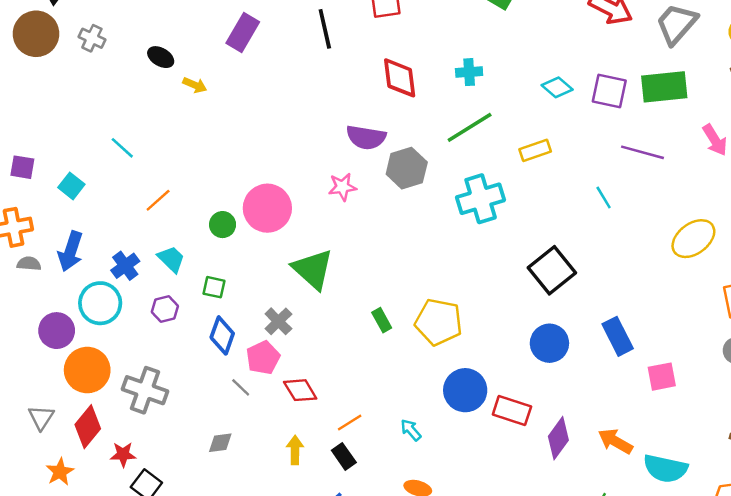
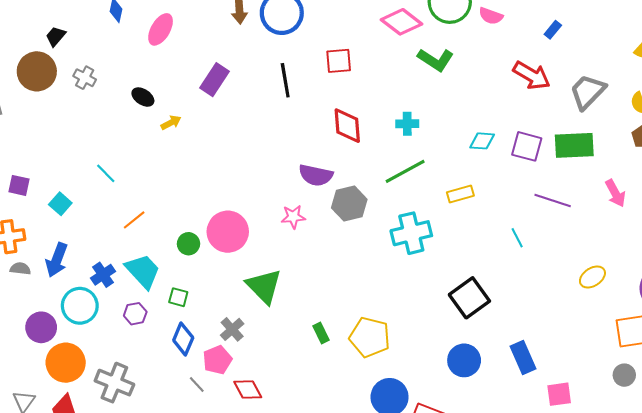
yellow arrow: (195, 85) -> (171, 123), turned -54
cyan diamond: (557, 87) -> (482, 141), turned -40
yellow ellipse: (693, 239) -> (592, 277), size x0.7
cyan trapezoid: (171, 259) -> (143, 271), size x1.5

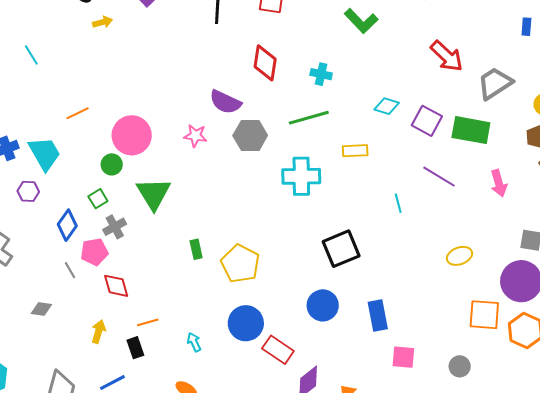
blue rectangle: (553, 30) -> (526, 27), moved, turned -48
orange line: (134, 220) -> (78, 113), moved
green circle: (188, 244) -> (112, 164), moved
green square: (178, 297) -> (98, 199), moved, turned 30
gray circle: (624, 375) -> (460, 366), moved

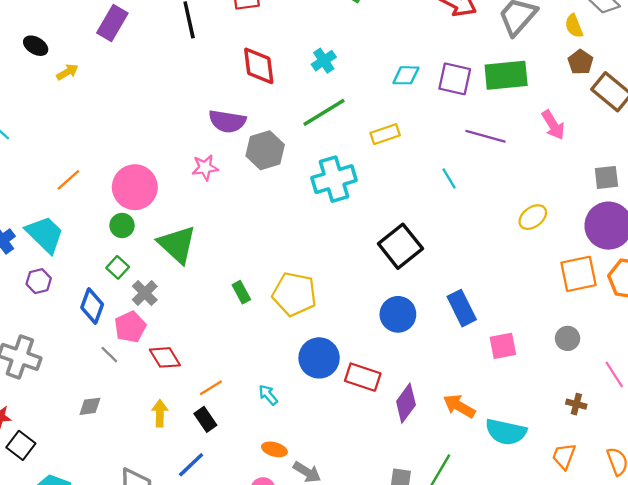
cyan cross: (321, 74) -> (324, 61), turned -30

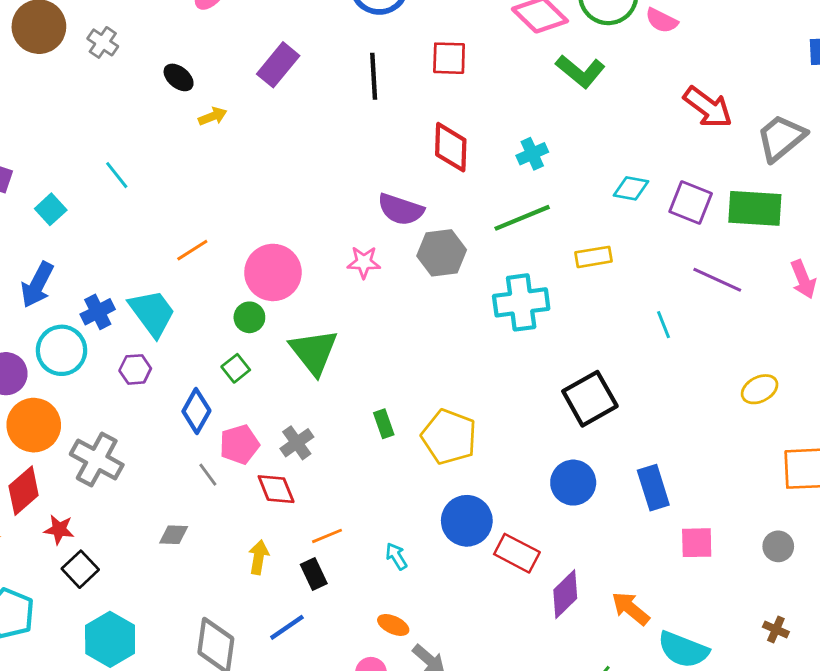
gray cross: (145, 293) -> (297, 443), moved

